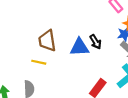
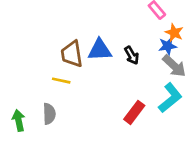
blue triangle: (79, 47) -> (100, 50), moved

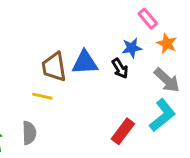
blue star: (168, 46) -> (132, 48), moved

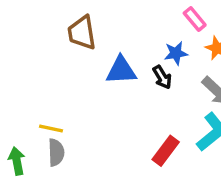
brown trapezoid: (54, 67) -> (82, 33), moved
yellow line: (42, 96) -> (51, 128), moved

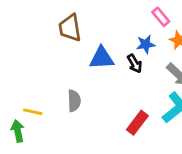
yellow line: (51, 128) -> (33, 112), moved
gray semicircle: (56, 152) -> (74, 101), moved

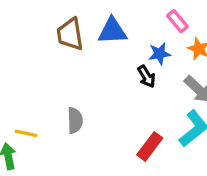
blue triangle: (102, 58) -> (112, 31), moved

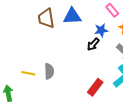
black arrow: (147, 76) -> (93, 44), turned 72
yellow line: (26, 133) -> (28, 73), moved

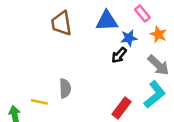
blue triangle: (72, 16) -> (107, 21), moved
yellow line: (28, 73) -> (39, 102), moved

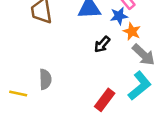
orange star: (158, 34) -> (132, 31), moved
blue star: (129, 38) -> (119, 16), moved

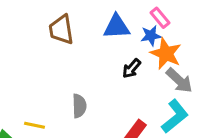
orange star: (132, 31) -> (166, 54), size x1.5
gray semicircle: (45, 79) -> (79, 106), moved

